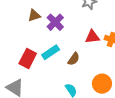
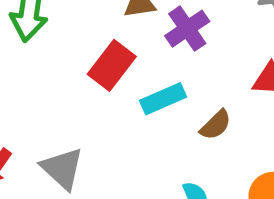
red rectangle: (28, 59) -> (112, 65), moved

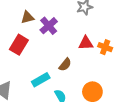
cyan rectangle: (163, 99) -> (41, 80), moved

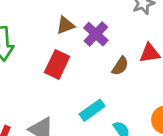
brown semicircle: (65, 65) -> (120, 66), moved

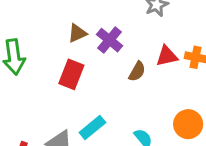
cyan rectangle: (92, 110) -> (92, 128), moved

